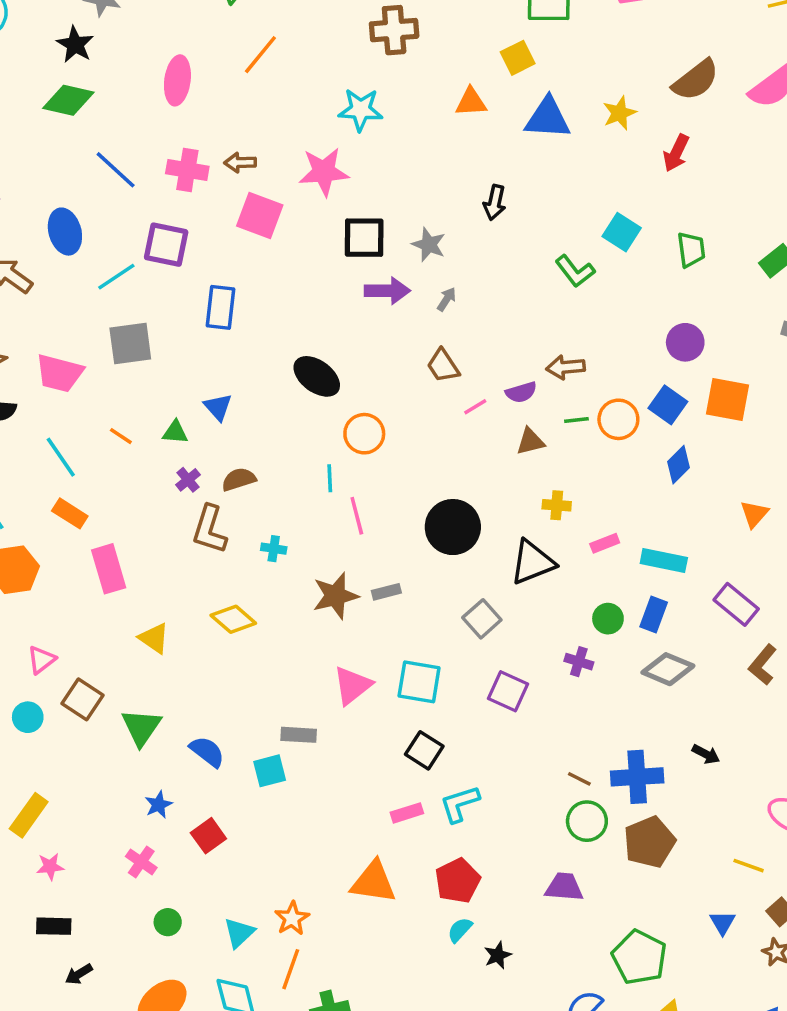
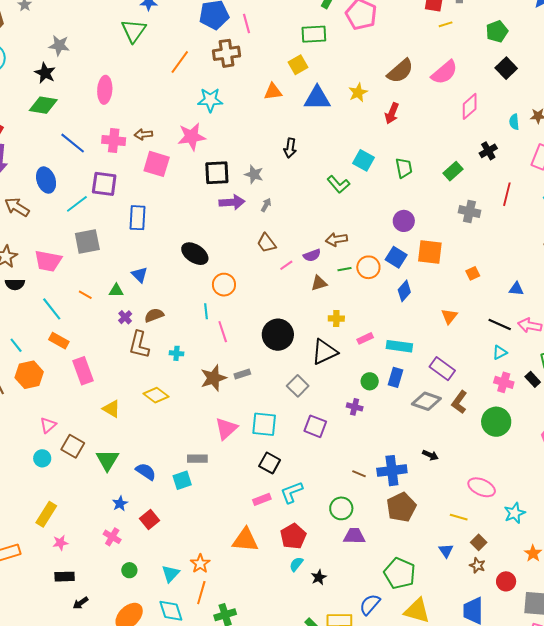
orange line: (260, 55) -> (180, 62), moved
gray diamond: (668, 669) -> (426, 401), moved
green circle: (587, 821) -> (341, 508), moved

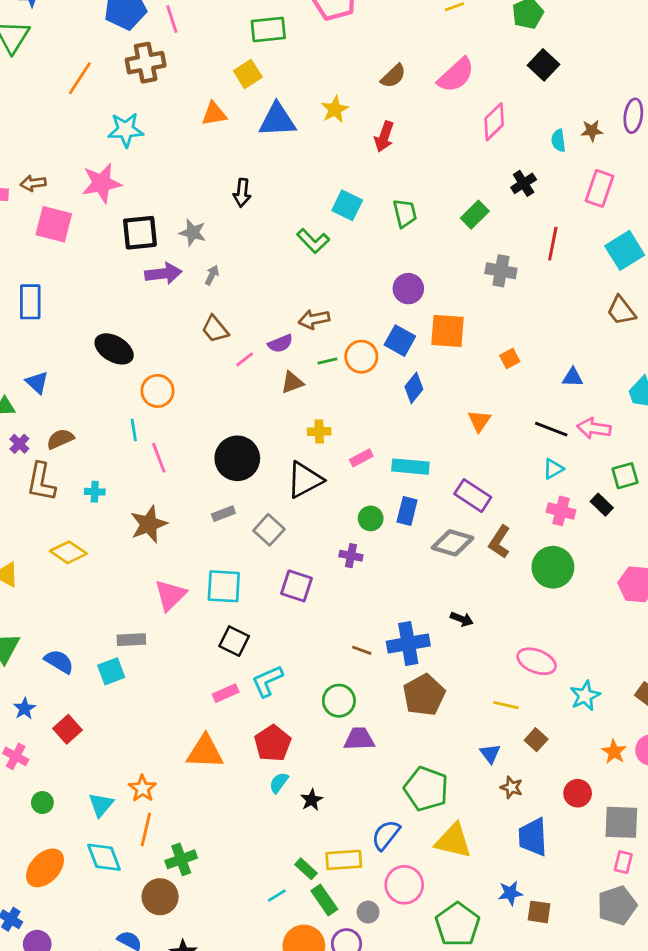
brown semicircle: (400, 71) -> (393, 76), size x0.7
gray rectangle: (242, 374) -> (223, 514), moved
brown star: (477, 565) -> (512, 787), moved

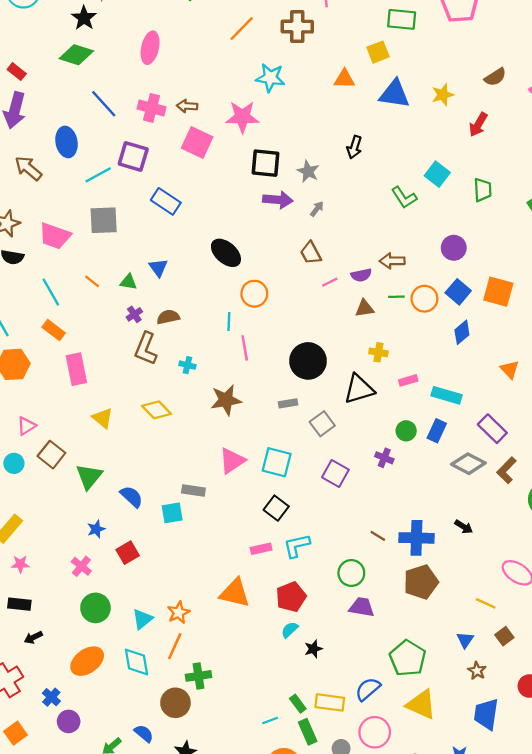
purple circle: (408, 289) -> (454, 248), moved
blue rectangle: (30, 302) -> (166, 201), turned -68
orange triangle: (479, 421) -> (510, 369), turned -30
green circle: (42, 803) -> (95, 608), size x1.6

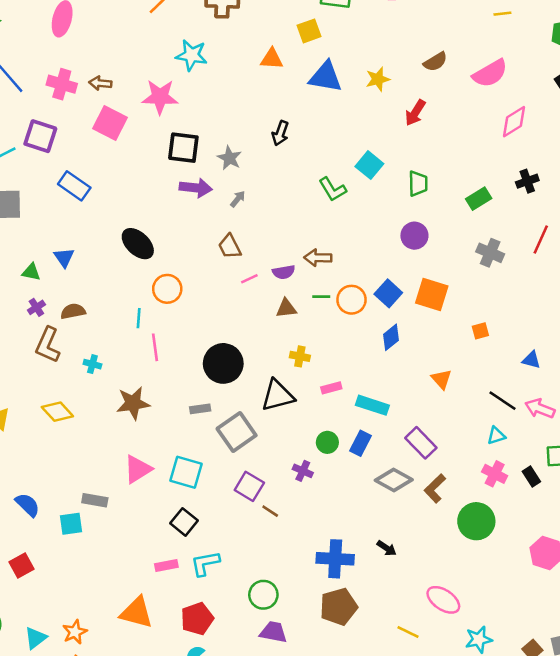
purple circle: (454, 248) -> (414, 236), moved
gray square: (322, 424) -> (237, 432), size x1.4
brown line: (378, 536) -> (270, 511), moved

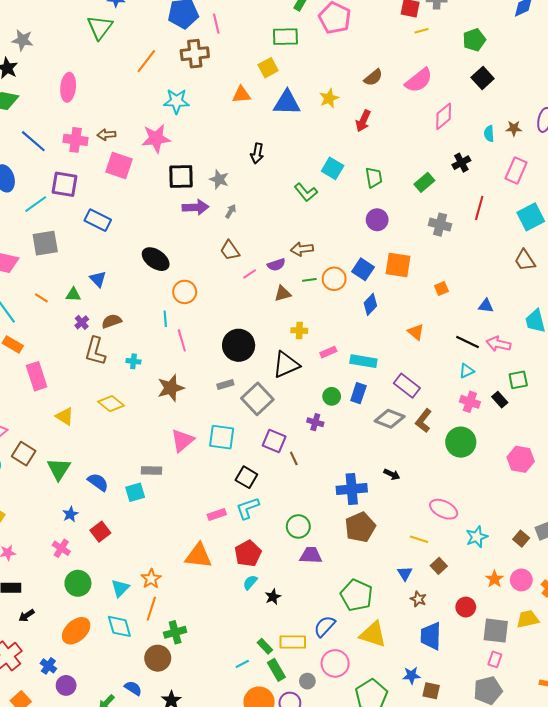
brown line: (270, 511) -> (294, 458), turned 40
black square: (184, 522) -> (246, 477), moved

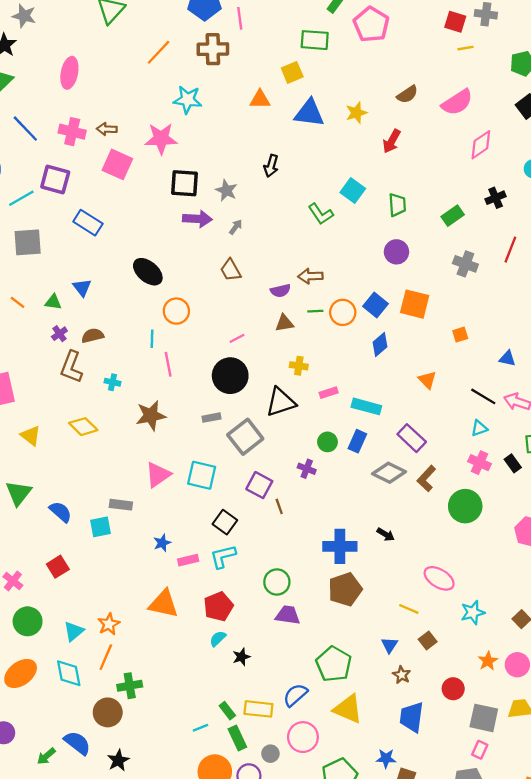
pink line: (250, 274) -> (237, 338), moved
blue star: (70, 514) -> (162, 543), moved
blue semicircle: (133, 688) -> (77, 743), size x1.4

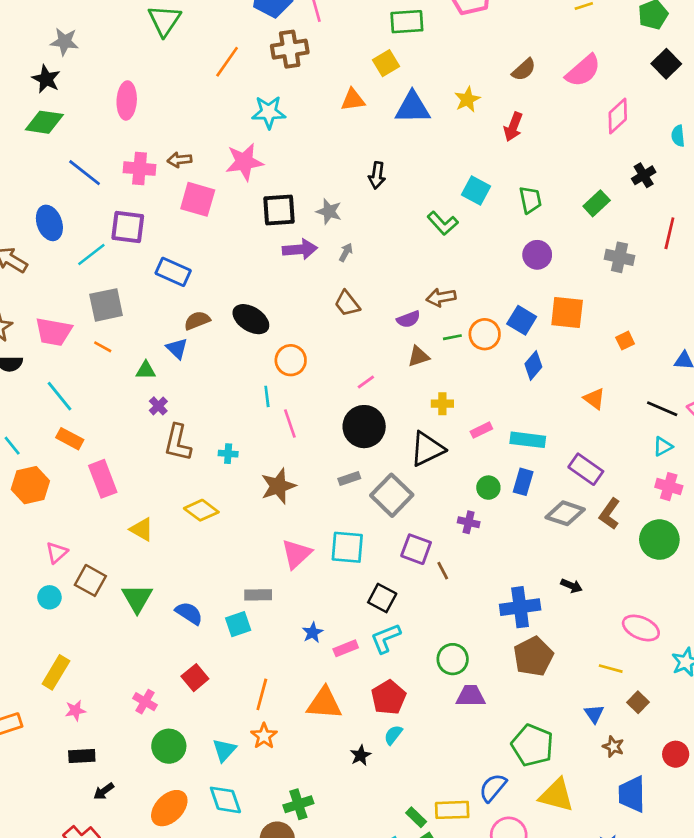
orange line: (18, 302) -> (103, 347), moved
brown semicircle: (93, 336) -> (197, 321), moved
orange line: (106, 657) -> (262, 694), moved
black star: (241, 657) -> (361, 755), moved

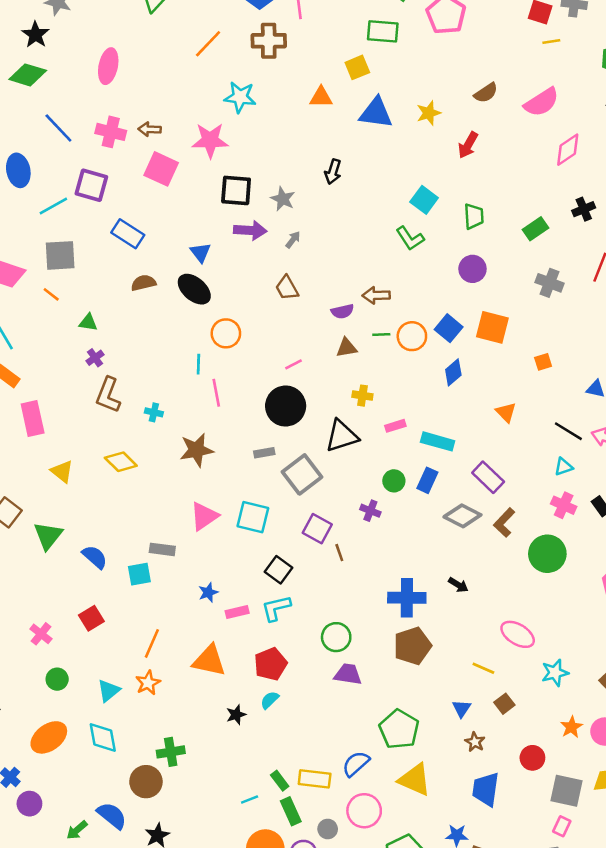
green L-shape: (443, 223) -> (410, 238), moved
blue triangle: (177, 348) -> (200, 252), moved
green circle: (169, 746) -> (57, 679), size x0.7

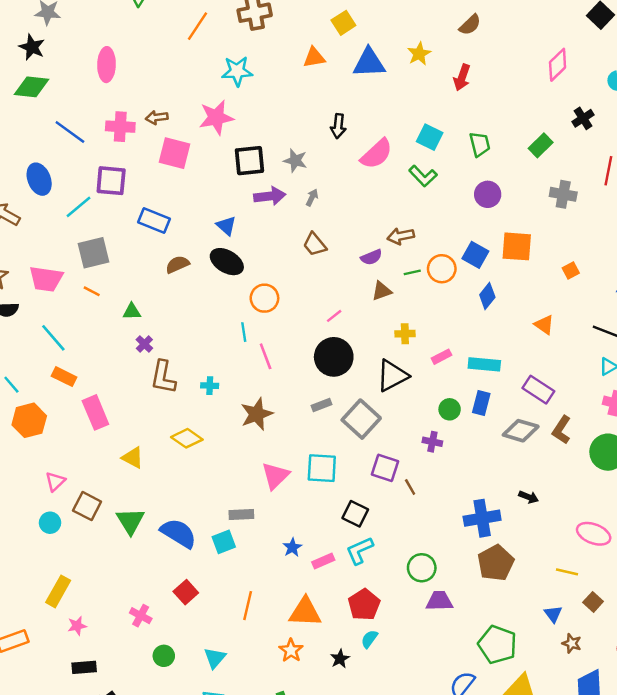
pink semicircle: (542, 102) -> (377, 154), moved
blue semicircle: (95, 557) -> (178, 533), size x1.4
orange star: (148, 683) -> (291, 650), moved

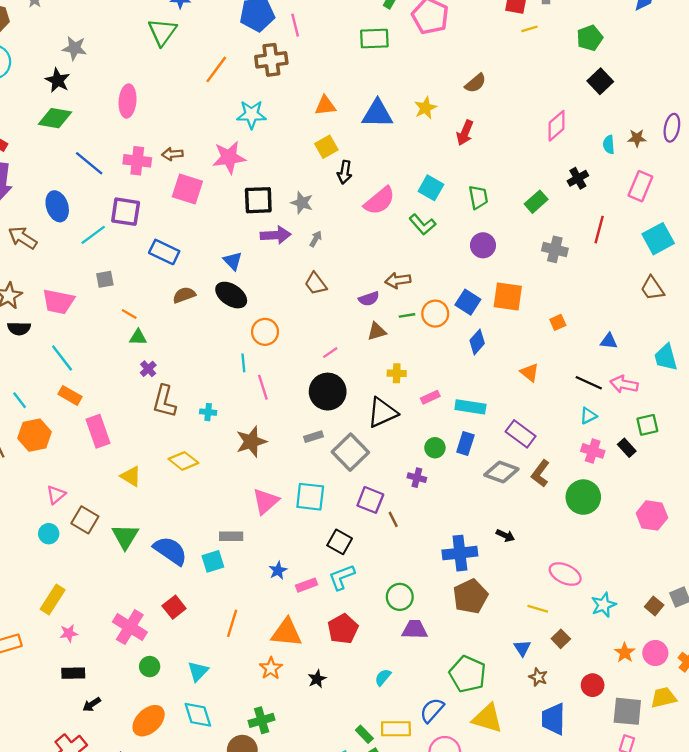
yellow square: (343, 23) -> (326, 147), moved
gray square: (93, 253) -> (105, 279), size x0.6
orange line: (92, 291) -> (129, 314), moved
pink cross: (141, 616) -> (130, 627), size x1.6
cyan semicircle: (369, 639) -> (383, 677), moved

